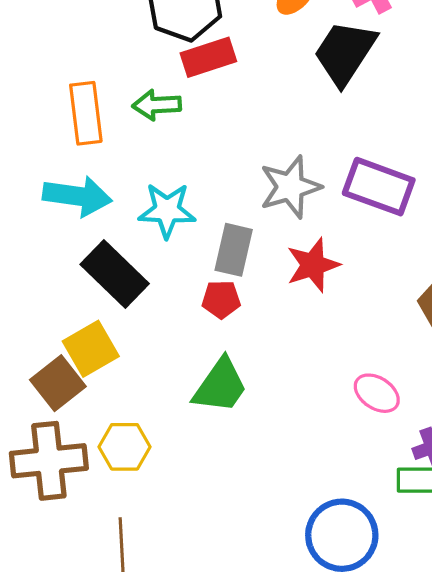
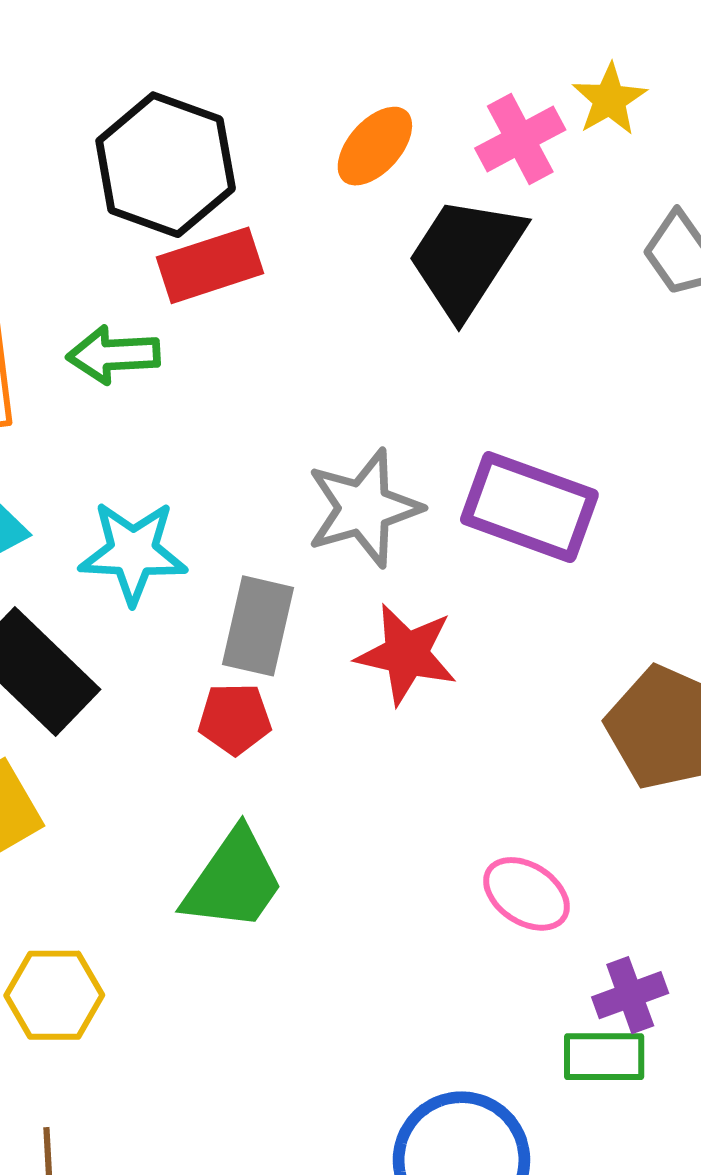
red star: (313, 265) -> (406, 654), turned 30

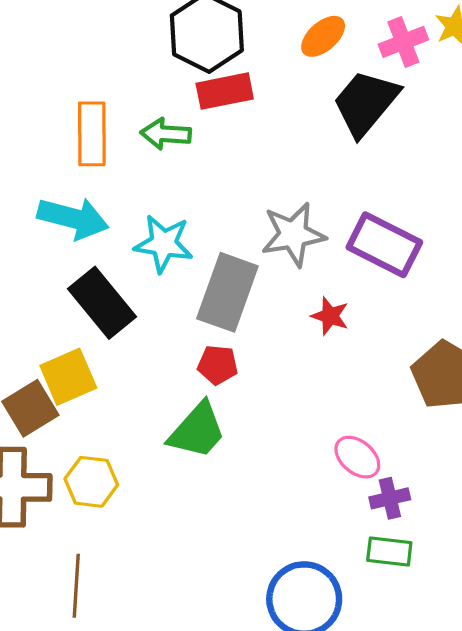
gray rectangle: (258, 626) -> (227, 292), size x1.4
red star: (406, 654) -> (330, 316), moved, size x0.7
red pentagon: (235, 719) -> (218, 365), moved
purple cross: (630, 995) -> (390, 498), moved

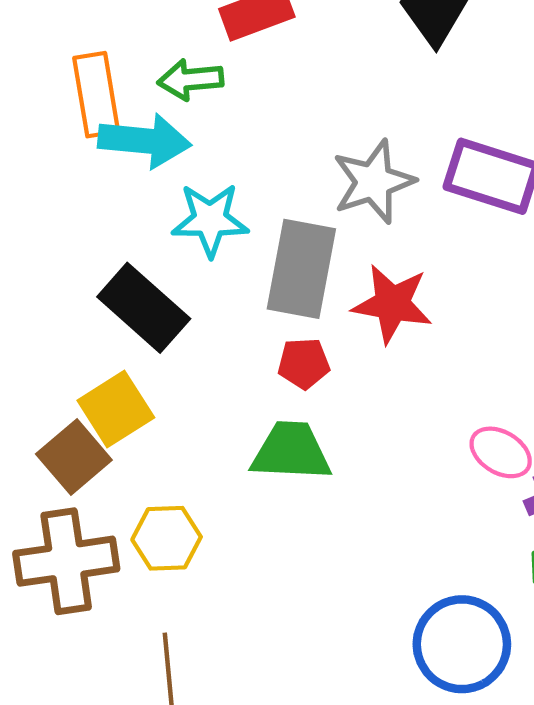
cyan arrow: (73, 218) -> (145, 141), moved
red star: (330, 316) -> (392, 304), moved, size x1.6
green trapezoid: (197, 431) -> (291, 451), turned -120

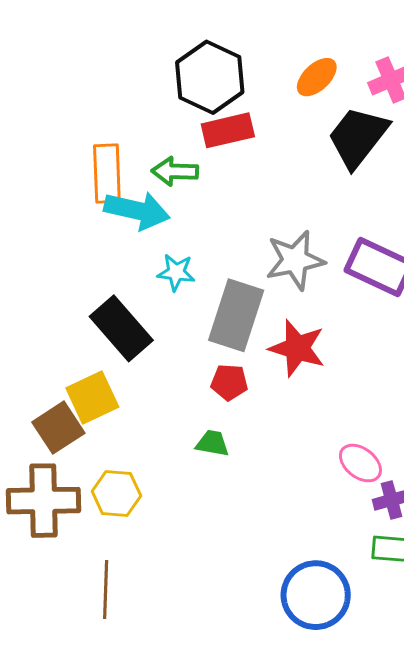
cyan star: (210, 220) -> (176, 272), size x0.7
green trapezoid: (291, 451) -> (212, 443), size x0.6

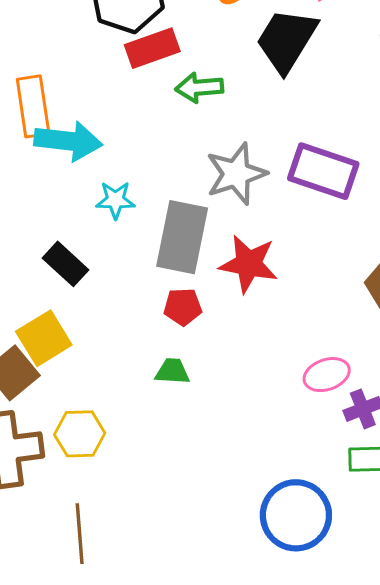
green arrow: (175, 171) -> (199, 88), moved
black rectangle: (121, 328) -> (66, 264), size x0.7
pink ellipse: (360, 463) -> (327, 375), turned -51

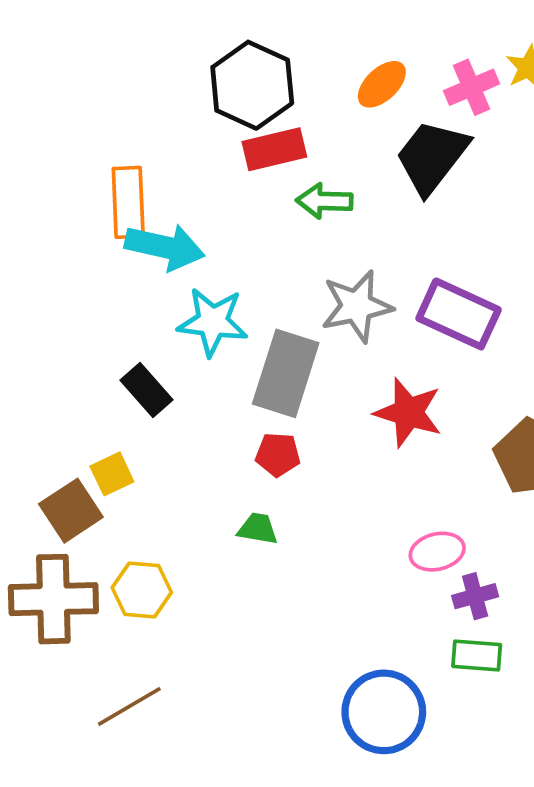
cyan star: (115, 200) -> (213, 322), size x1.5
red star: (249, 264) -> (408, 412), moved
yellow square: (44, 338) -> (112, 474), size x0.7
brown line: (80, 534) -> (129, 706), turned 58

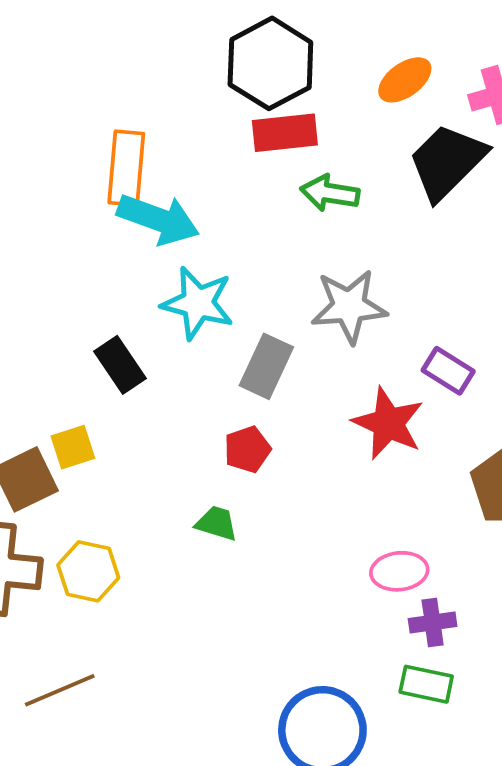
purple rectangle: (459, 314) -> (448, 371), moved, size x0.6
gray rectangle: (286, 373) -> (266, 366), size x0.7
red pentagon: (278, 455) -> (247, 449), turned -30

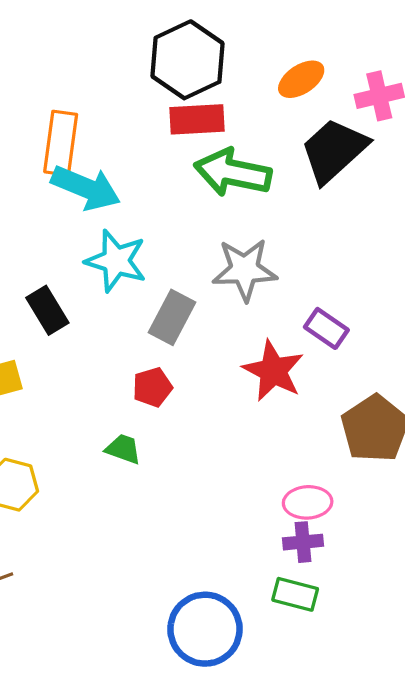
green arrow: (330, 193) -> (233, 173), size x1.5
pink ellipse: (399, 571) -> (308, 502), moved

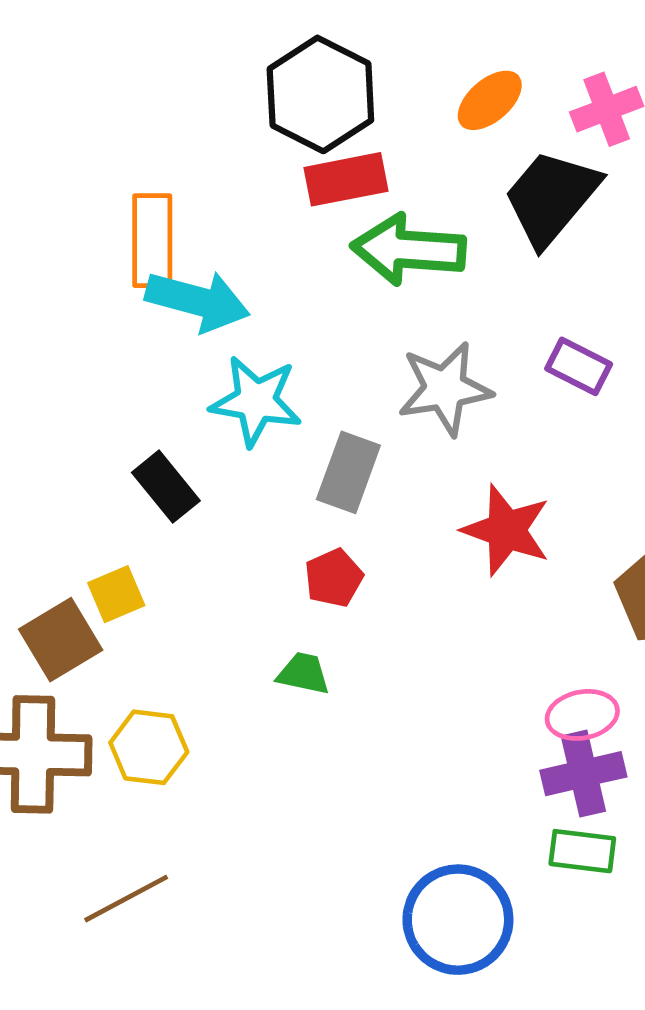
purple rectangle: (326, 328) -> (579, 366), moved
purple cross: (303, 542) -> (583, 774), size x1.4

